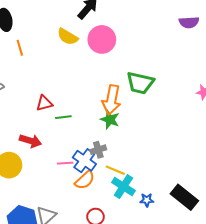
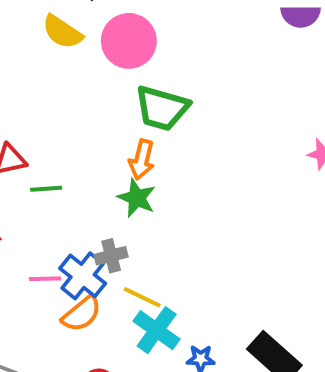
green trapezoid: (140, 83) -> (162, 108), moved
orange arrow: (112, 100) -> (142, 160), size x0.7

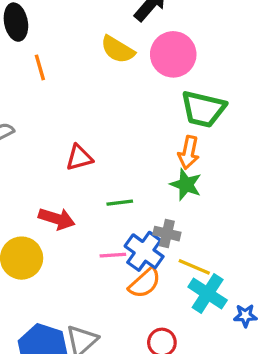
green line: (46, 189) -> (120, 203), moved
gray cross: (111, 256) -> (167, 234), turned 30

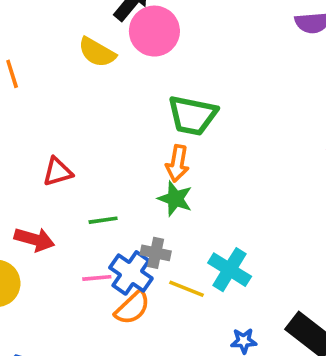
pink circle: (173, 54) -> (154, 31), moved
cyan cross: (208, 294) -> (230, 270), moved

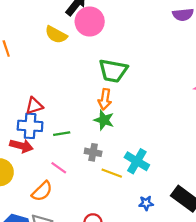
blue cross: (131, 273) -> (30, 126), moved, turned -30
pink line: (97, 278) -> (59, 168), turned 42
orange semicircle: (132, 308) -> (42, 191), moved

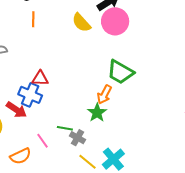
green line: (62, 134) -> (65, 128), moved

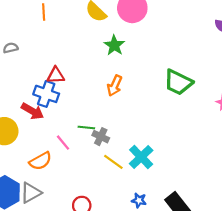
green trapezoid: (120, 72) -> (178, 82), moved
orange arrow: (104, 95) -> (115, 86), moved
green star: (97, 113) -> (114, 45), moved

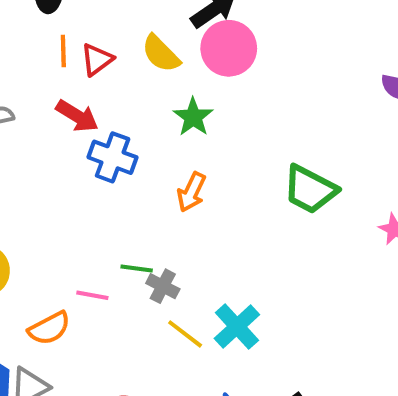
red triangle: (56, 75) -> (97, 59), moved, turned -36
blue cross: (46, 94) -> (113, 157), moved
red arrow: (32, 111) -> (77, 116), moved
pink line: (63, 143) -> (92, 295), turned -42

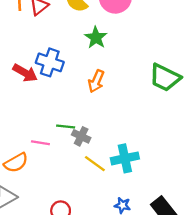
red arrow: (77, 116) -> (25, 73), moved
cyan cross: (237, 326) -> (125, 158), turned 32

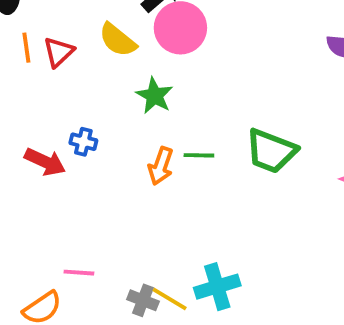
blue cross: (50, 62) -> (83, 142), size x0.6
green line: (66, 126) -> (199, 155), moved
gray cross: (81, 136) -> (143, 300), moved

